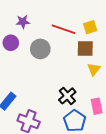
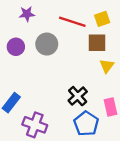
purple circle: (11, 43) -> (16, 47), moved

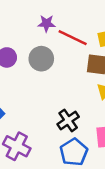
purple star: (27, 14) -> (46, 23), moved

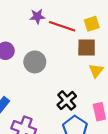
gray circle: (41, 59) -> (35, 62), moved

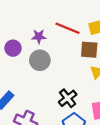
purple star: (37, 16) -> (39, 36), moved

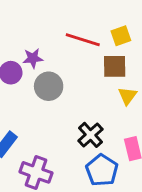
purple star: (39, 36) -> (33, 58), moved

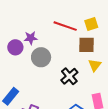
black cross: (91, 135) -> (69, 76), moved

